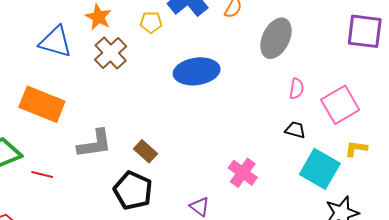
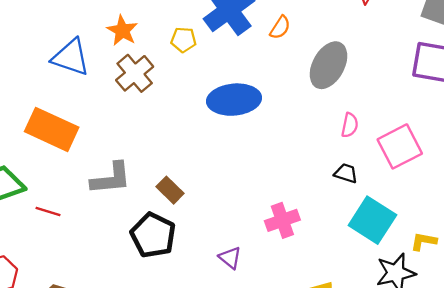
yellow L-shape: (356, 149) -> (424, 241), moved
pink cross: (243, 173) -> (282, 220), turned 32

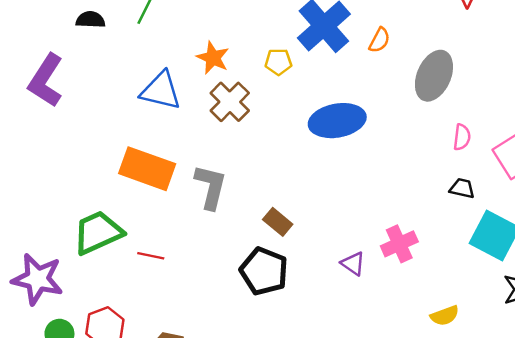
gray L-shape: (111, 178) -> (211, 187), moved, turned -66
purple triangle: (230, 258) -> (353, 264), moved

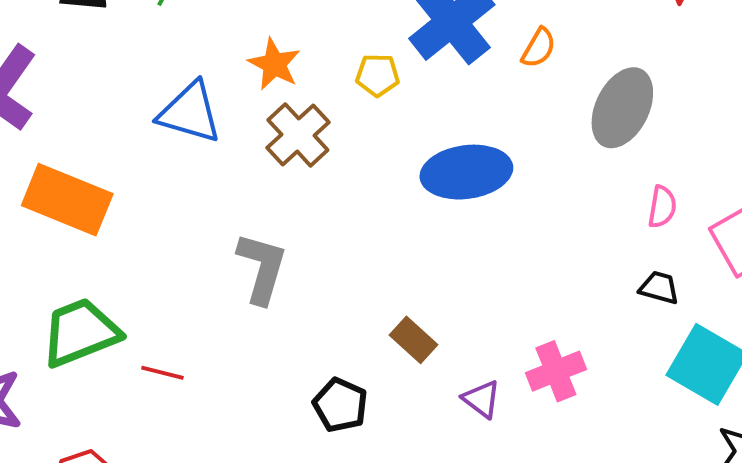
orange rectangle: (147, 169) -> (67, 200), moved
brown rectangle: (278, 222) -> (414, 340), moved
black pentagon: (264, 271) -> (340, 405), size x0.7

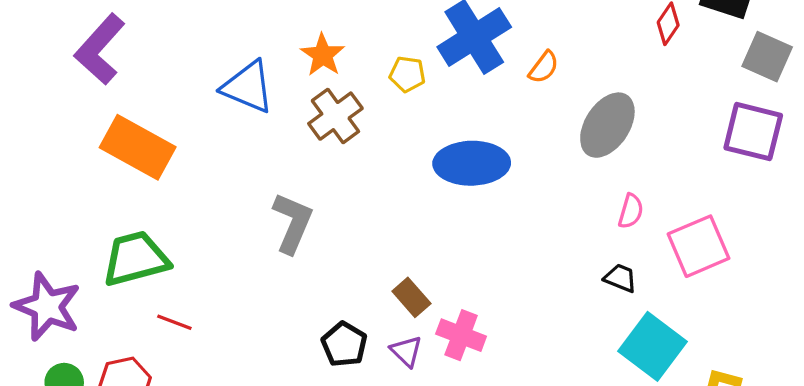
pink cross: (556, 371) -> (461, 335), moved, turned 36
red line: (162, 373) -> (174, 322), moved
purple triangle: (482, 399) -> (406, 351), moved

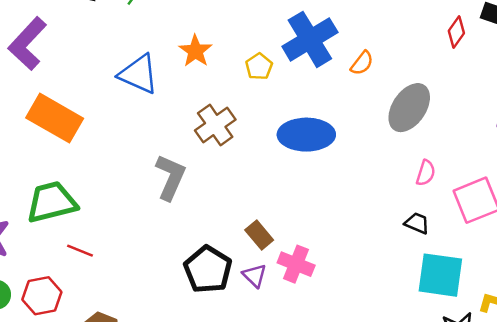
yellow pentagon: (407, 74) -> (259, 67), turned 30
brown cross: (335, 116) -> (215, 125), moved
black pentagon: (344, 344) -> (208, 270), size x1.4
cyan square: (653, 346) -> (440, 275), turned -30

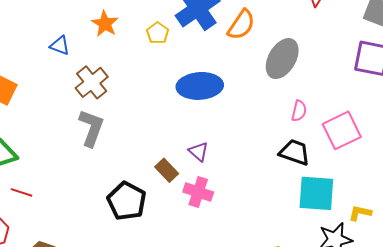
orange semicircle: (362, 63) -> (241, 25), size x1.5
blue triangle: (139, 74) -> (60, 46), size x0.6
brown cross: (215, 125) -> (92, 82), moved
black trapezoid: (417, 223) -> (295, 152), size x1.5
purple triangle: (255, 276) -> (199, 152), moved

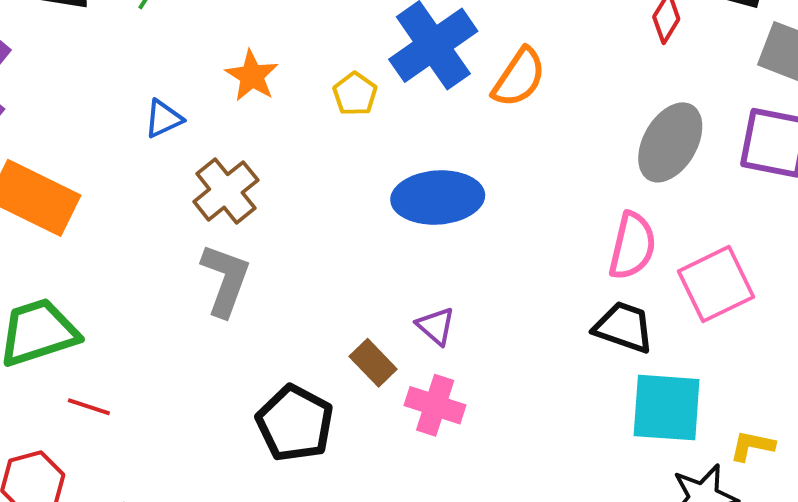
blue triangle: (60, 46) -> (163, 119), turned -45
gray ellipse: (282, 59) -> (670, 142), moved
pink semicircle: (299, 111) -> (632, 246), size x1.6

